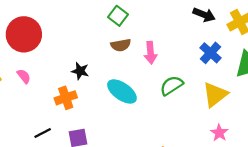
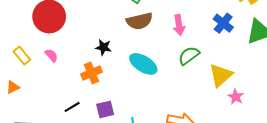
brown semicircle: (121, 45) -> (139, 21), size x1.4
pink arrow: (151, 53) -> (179, 25), moved
yellow triangle: (215, 95) -> (221, 75), moved

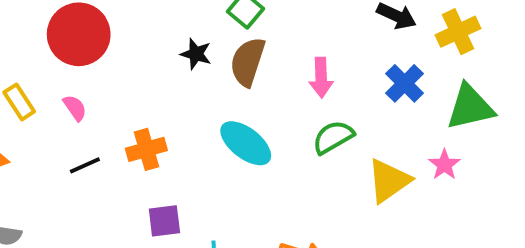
brown semicircle: (139, 21) -> (248, 62), turned 115
black star: (103, 47) -> (196, 54), moved
pink star: (236, 97) -> (444, 165), moved
black line: (72, 107) -> (85, 165), moved

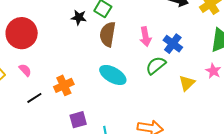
black star: (196, 54) -> (79, 17), moved
blue cross: (405, 83) -> (173, 44), moved
yellow triangle: (389, 181) -> (187, 83), size x0.7

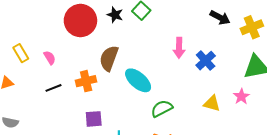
red circle: (22, 33) -> (80, 21), moved
brown semicircle: (108, 34) -> (109, 58), moved
green semicircle: (156, 65) -> (162, 108), moved
yellow triangle: (187, 83) -> (212, 103), turned 48

